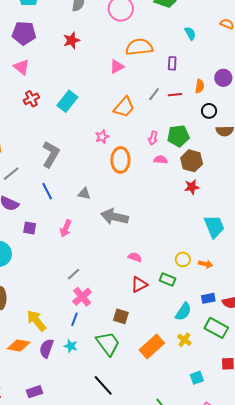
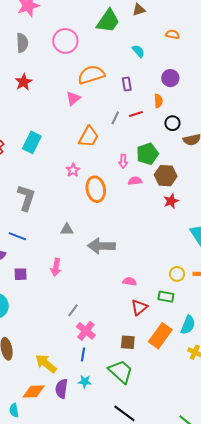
purple circle: (223, 78) -> (170, 78), moved
blue line: (47, 191) -> (17, 236), moved, turned -30
orange rectangle: (152, 347) -> (160, 336), moved

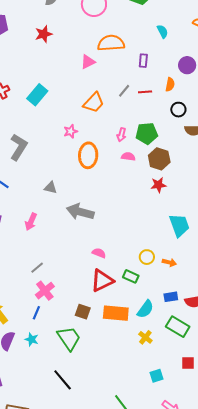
red triangle: (139, 307) -> (102, 280), size x1.4
orange rectangle: (160, 336) -> (116, 313), turned 45

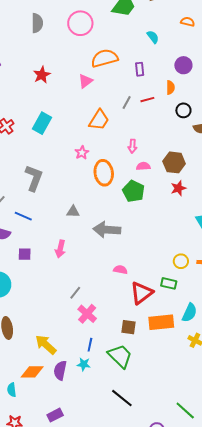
red star: (44, 34) -> (42, 75), moved
green pentagon: (147, 133) -> (133, 191), moved, turned -30
pink semicircle: (99, 253) -> (120, 270), moved
blue line: (36, 313) -> (90, 345), moved

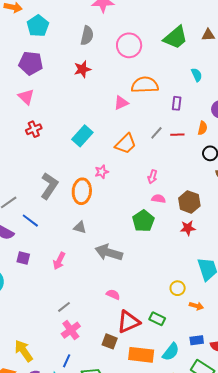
red star: (42, 75) -> (82, 69), moved
cyan rectangle: (42, 123) -> (82, 136), moved
orange ellipse: (104, 173) -> (82, 191), moved
yellow circle: (181, 261) -> (178, 288), moved
brown square: (129, 327) -> (110, 341), moved

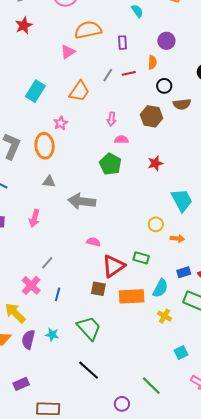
brown hexagon: (189, 202) -> (151, 116), moved
pink cross: (71, 330) -> (31, 285), moved
blue line: (67, 361) -> (58, 294), moved

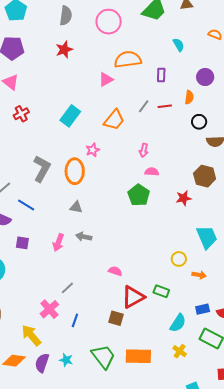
brown hexagon: (151, 116) -> (205, 176), moved
gray arrow: (82, 201) -> (84, 237), moved, size x0.6
orange rectangle: (132, 296) -> (138, 356), moved

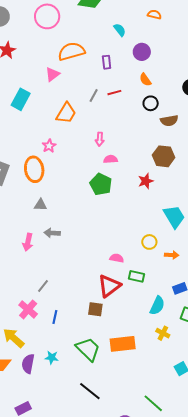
purple circle: (205, 77) -> (142, 52), moved
orange semicircle: (189, 97) -> (145, 80), moved, turned 144
cyan rectangle: (70, 116) -> (21, 99), moved
pink semicircle: (115, 271) -> (117, 258), moved

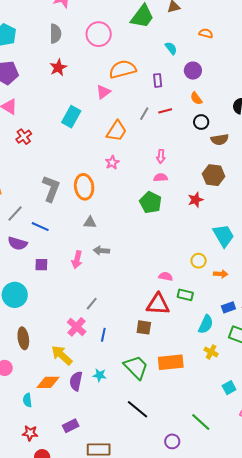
pink arrow: (100, 139) -> (161, 156), moved
pink star: (49, 146) -> (112, 162), moved
red triangle: (109, 286) -> (158, 304), turned 40

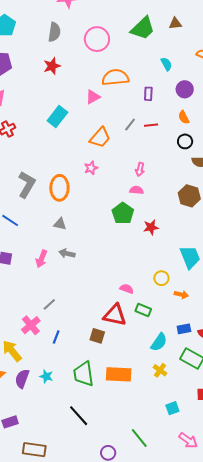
red star: (196, 200) -> (151, 227), moved
green trapezoid: (136, 367) -> (84, 374), turned -152

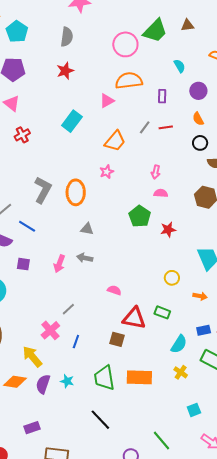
pink circle: (97, 39) -> (125, 44), moved
pink semicircle: (137, 190) -> (161, 193), moved
gray triangle: (60, 224) -> (87, 229), moved
yellow circle: (161, 278) -> (172, 278), moved
pink semicircle: (127, 289) -> (114, 290), moved

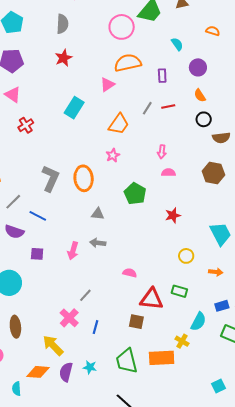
green pentagon: (140, 216) -> (135, 194), moved
red star: (168, 230) -> (173, 215), moved
yellow cross: (181, 372) -> (182, 341), moved

